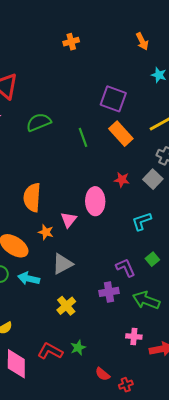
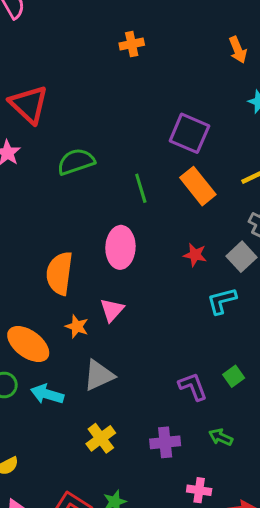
pink ellipse: (95, 201) -> (120, 247), moved
cyan L-shape: (142, 221) -> (222, 301), moved
purple cross: (109, 292) -> (165, 442), moved
green arrow: (146, 300) -> (221, 437), size x0.6

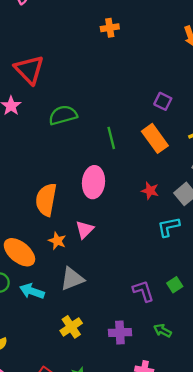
purple square: (189, 133) -> (163, 101), moved, size x0.6

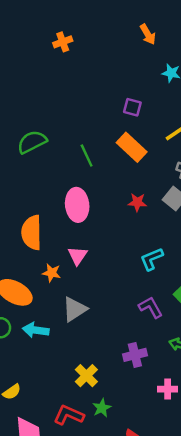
cyan L-shape: (169, 227) -> (152, 259), moved
yellow cross: (71, 327) -> (86, 376), moved

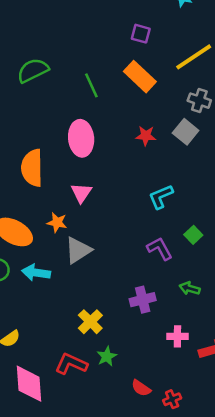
orange star: (52, 273) -> (57, 222), moved

